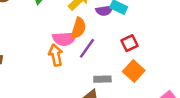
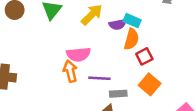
orange semicircle: (78, 28) -> (131, 39), moved
purple line: (87, 48) -> (99, 78), moved, turned 60

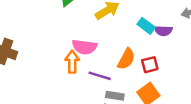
purple semicircle: (118, 24) -> (163, 31), moved
orange semicircle: (131, 39) -> (126, 59), moved

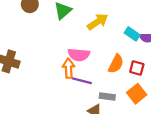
red square: (150, 65) -> (137, 68), turned 32
purple line: (100, 76) -> (82, 81), moved

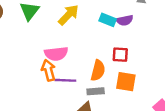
orange semicircle: (116, 64) -> (98, 70), moved
orange square: (137, 94) -> (126, 82), turned -30

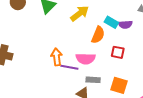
pink semicircle: (56, 54) -> (86, 59), moved
orange semicircle: (98, 70) -> (98, 35), moved
orange square: (126, 82) -> (119, 85), moved

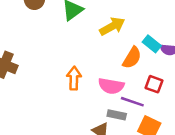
purple line: (69, 67) -> (132, 102), moved

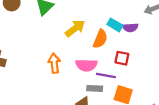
yellow arrow: (112, 26) -> (75, 28), moved

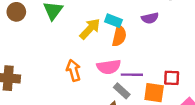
cyan rectangle: (115, 25) -> (113, 21), moved
red square: (122, 58) -> (172, 78), moved
gray rectangle: (95, 88) -> (122, 91), turned 48

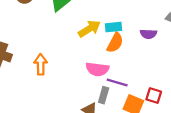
cyan rectangle: (113, 21) -> (113, 27), turned -42
orange arrow: (74, 70) -> (41, 64), moved
gray rectangle: (122, 91) -> (104, 95), turned 49

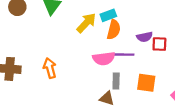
purple semicircle: (148, 34) -> (145, 37), moved
purple line: (117, 82) -> (124, 55), moved
red square: (154, 96) -> (159, 44), moved

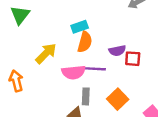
yellow arrow: (86, 23) -> (46, 53), moved
orange square: (146, 83) -> (118, 99), turned 36

